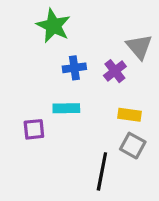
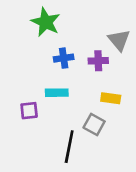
purple cross: (115, 71) -> (98, 61), turned 36
gray square: (133, 146) -> (94, 124), moved
black line: (102, 171) -> (69, 147), moved

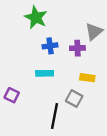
gray triangle: (119, 40) -> (94, 32), turned 30
purple square: (29, 111) -> (12, 95), moved, turned 32

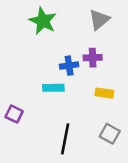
gray triangle: (94, 32) -> (99, 20), moved
blue cross: (50, 46) -> (69, 66), moved
gray square: (74, 98) -> (110, 134), moved

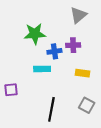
green star: (43, 21) -> (35, 34), moved, turned -30
purple square: (14, 114) -> (11, 90), turned -32

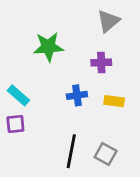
blue cross: (54, 51) -> (77, 95), moved
cyan rectangle: (42, 69) -> (18, 95), moved, turned 42
gray square: (87, 105) -> (106, 154), moved

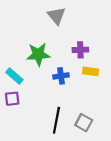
gray triangle: (108, 21) -> (56, 16), moved, turned -30
green star: (48, 47) -> (38, 54), moved
yellow rectangle: (114, 101) -> (91, 71), moved

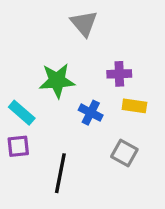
blue cross: (61, 76) -> (91, 113), turned 35
black line: (56, 120) -> (60, 173), moved
gray square: (84, 123) -> (124, 153), moved

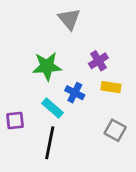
purple cross: (119, 74) -> (98, 61), turned -30
cyan rectangle: (22, 113) -> (53, 108), moved
gray square: (124, 153) -> (115, 130), moved

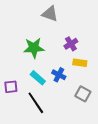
gray triangle: (69, 19) -> (50, 14), turned -30
blue cross: (75, 93) -> (59, 75), moved
black line: (50, 143) -> (36, 103), turned -45

